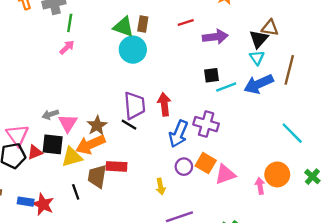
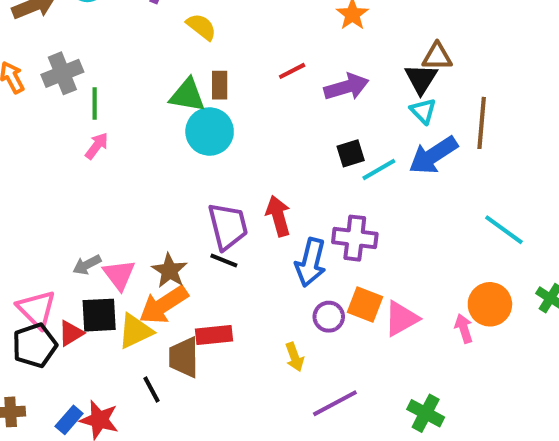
blue rectangle: (26, 202) -> (69, 420), turned -49

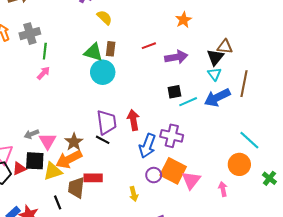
orange circle: (490, 304) -> (239, 164), moved
orange square: (365, 305) -> (173, 171), size x1.4
pink triangle: (401, 319) -> (191, 180), turned -30

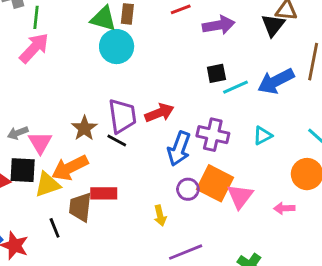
pink arrow: (43, 73) -> (34, 48), size x1.6
cyan triangle: (214, 74) -> (263, 136), moved, turned 40
red arrow: (133, 120) -> (159, 113), turned 78
brown star: (74, 142) -> (84, 128), moved
pink arrow: (223, 189) -> (284, 208), turned -80

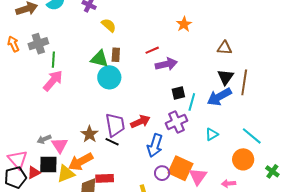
purple arrow: (219, 25) -> (166, 64), moved
black triangle: (273, 25) -> (226, 77), moved
cyan line: (236, 87) -> (192, 102), turned -48
purple cross: (213, 135) -> (176, 122), moved, turned -35

